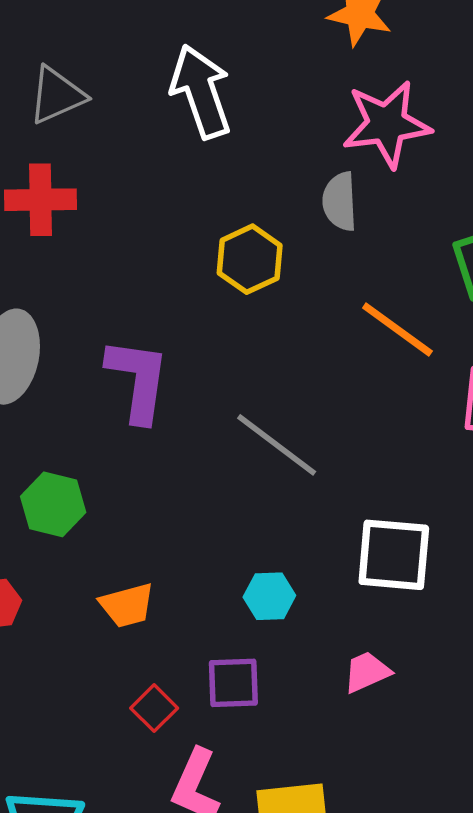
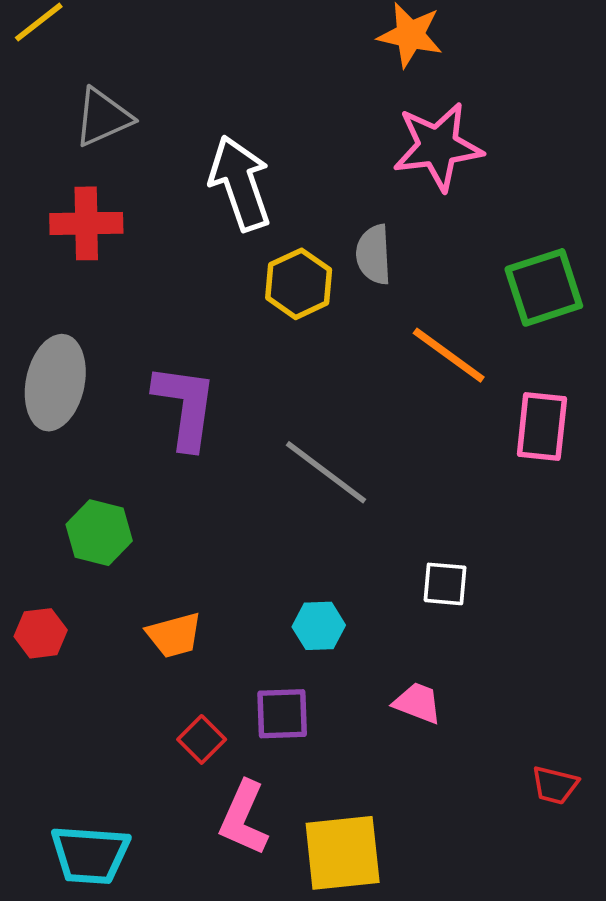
white arrow: (201, 92) -> (240, 183), moved
gray semicircle: (340, 202) -> (374, 254), moved
white square: (394, 555) -> (445, 584), size x0.6
pink trapezoid: (367, 672) -> (418, 703), turned 45

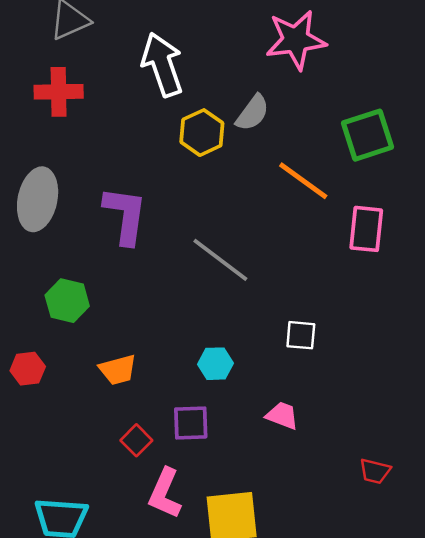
gray semicircle: (374, 254) -> (253, 113), turned -141

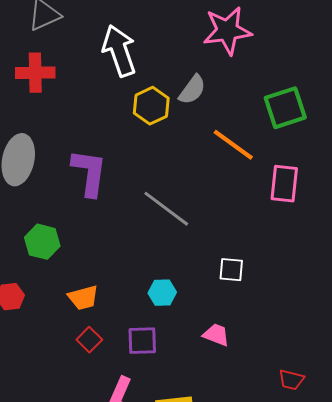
red square: (136, 440) -> (89, 340), moved

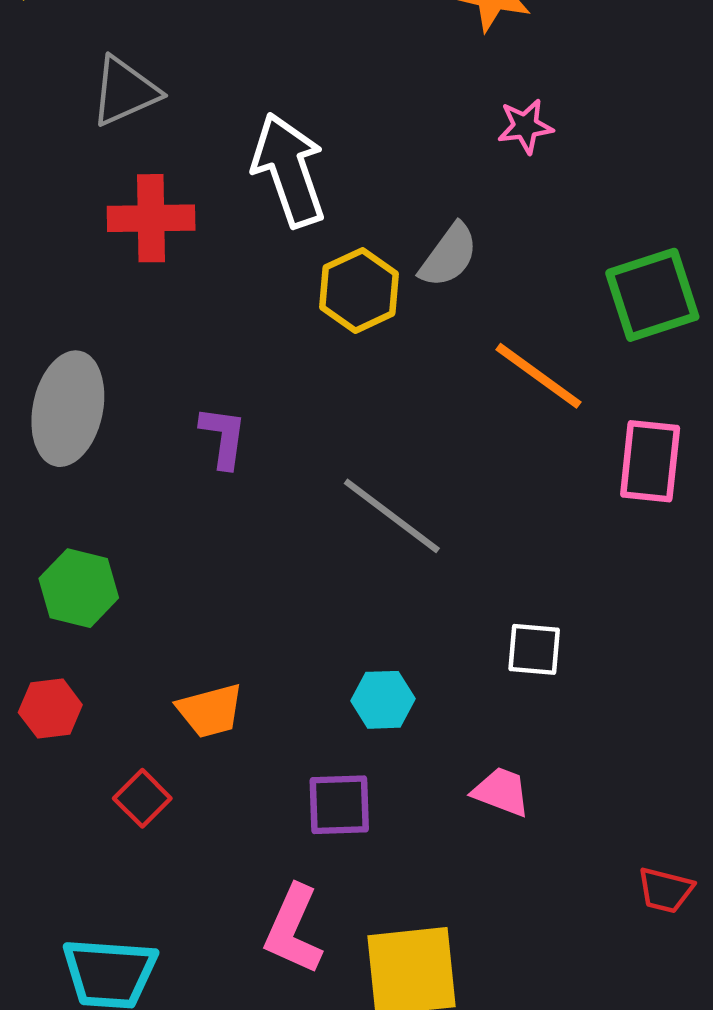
pink star: (227, 31) -> (525, 126), size x0.5
red cross: (35, 73) -> (151, 218), moved
purple L-shape: (89, 173) -> (223, 437), size x0.6
green hexagon: (42, 242) -> (79, 588), moved
red square: (89, 340) -> (142, 798), moved

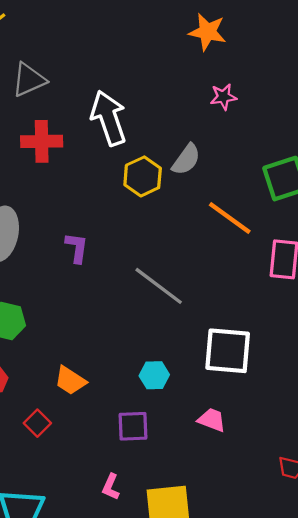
white square: (534, 649) -> (228, 351), size x1.8
orange trapezoid: (210, 711) -> (70, 381), turned 48
pink L-shape: (293, 930) -> (111, 487), size x0.6

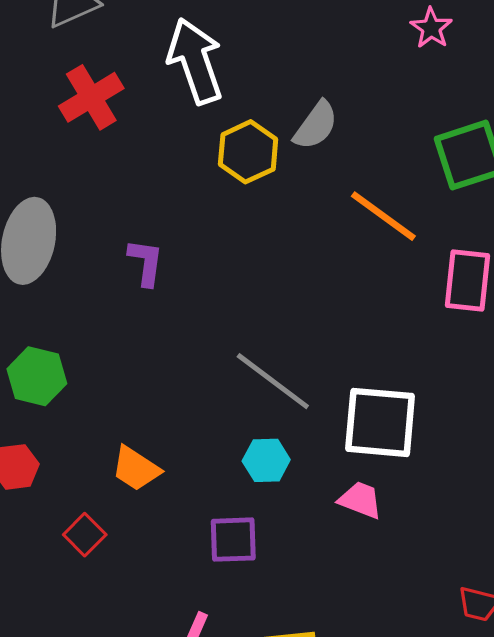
pink star: (223, 97) -> (431, 28), moved, turned -30
red cross: (42, 141) -> (91, 97), turned -30
gray line: (159, 286) -> (273, 381), moved
pink trapezoid: (212, 420) -> (360, 500), moved

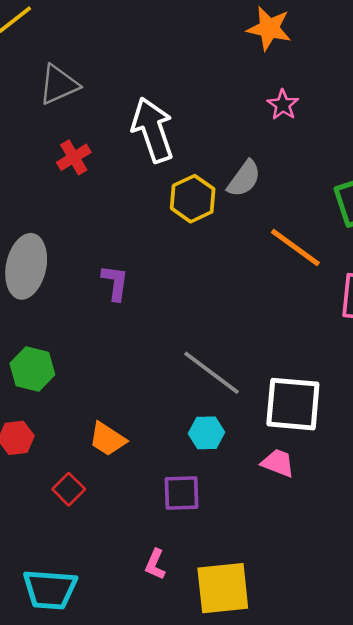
pink star: (431, 28) -> (283, 105), moved
red cross: (91, 97) -> (74, 157), size x0.7

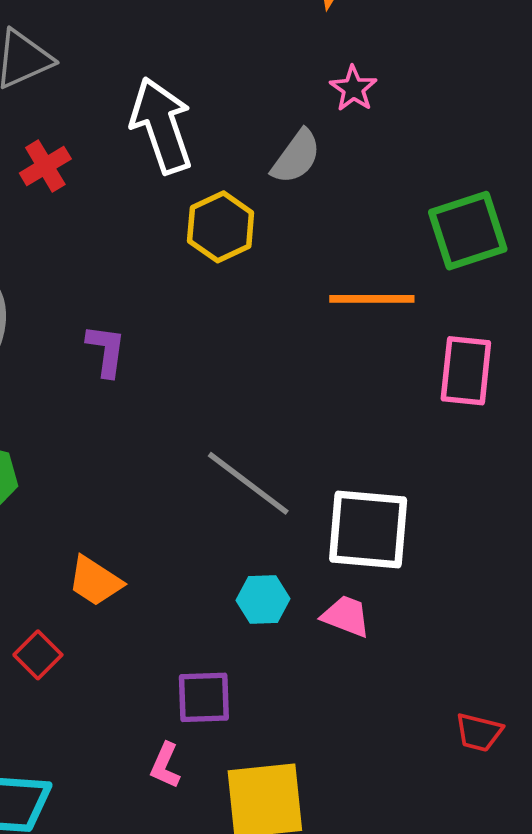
gray semicircle: (244, 179) -> (296, 157), moved
orange line: (295, 248) -> (372, 299), turned -36
cyan hexagon: (206, 433) -> (263, 600), moved
purple square: (181, 493) -> (204, 697), moved

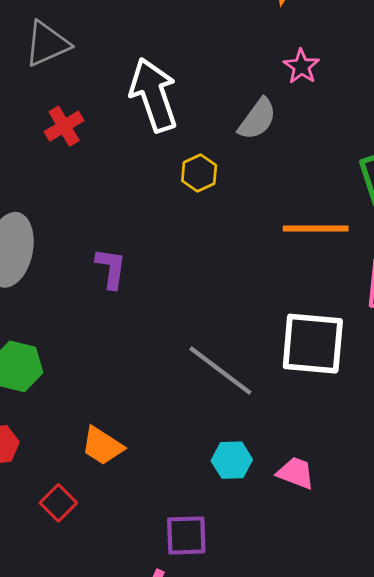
yellow hexagon: (221, 227) -> (199, 173), size x0.7
white square: (368, 529) -> (313, 344), moved

